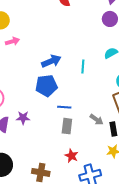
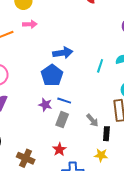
cyan line: (83, 66) -> (100, 66), moved
blue pentagon: (46, 86) -> (52, 75), turned 30
purple star: (23, 118) -> (45, 105), moved

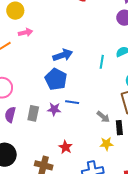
gray rectangle: (62, 120) -> (33, 113), moved
red star: (59, 149) -> (65, 147), moved
yellow star: (101, 155) -> (106, 144), moved

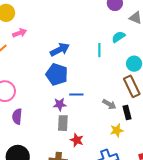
gray rectangle: (33, 113) -> (63, 123), moved

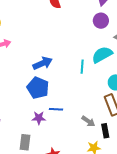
cyan semicircle: (118, 37) -> (102, 55), size x1.5
gray rectangle: (63, 123) -> (25, 142), moved

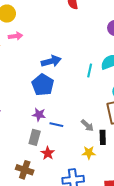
blue line: (56, 109) -> (56, 125), moved
gray rectangle: (25, 142) -> (35, 137), moved

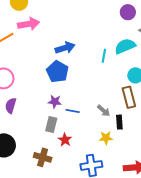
pink arrow: (16, 36) -> (29, 24), size x1.5

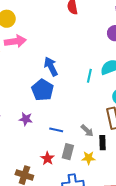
blue arrow: (65, 48) -> (51, 66), turned -102
purple star: (55, 102) -> (26, 119), moved
gray rectangle: (51, 125) -> (68, 152), moved

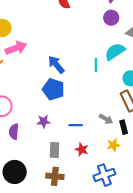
gray rectangle: (68, 152) -> (54, 150), moved
red star: (47, 158) -> (82, 149), moved

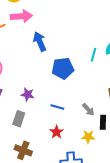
blue arrow: (56, 65) -> (40, 42), moved
blue pentagon: (53, 89) -> (63, 68), moved, turned 30
gray rectangle: (54, 150) -> (19, 119), moved

